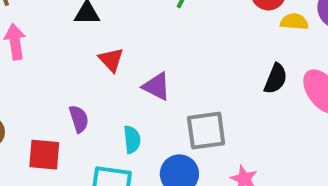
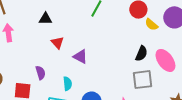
yellow semicircle: (294, 22) -> (151, 24), turned -144
gray square: (206, 131) -> (143, 80), moved

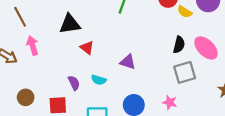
black triangle: (45, 19) -> (70, 24), size x1.5
purple triangle: (80, 57) -> (128, 62), moved
cyan semicircle: (68, 84) -> (99, 80), moved, turned 120

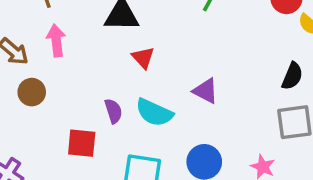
cyan semicircle: (99, 80) -> (154, 113), size x1.5
brown circle: (26, 97) -> (32, 92), moved

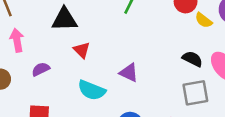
black semicircle: (292, 76) -> (192, 59), turned -84
purple semicircle: (113, 111) -> (41, 69), moved, turned -96

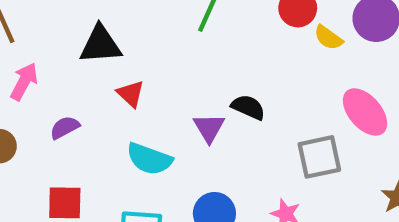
pink arrow: (17, 40) -> (24, 81), turned 40
black semicircle: (192, 59) -> (248, 107), moved
purple triangle: (129, 73) -> (209, 128), turned 36

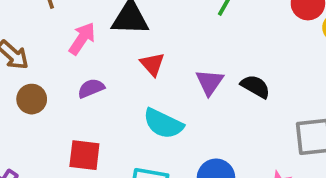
pink arrow: (24, 81) -> (82, 39), moved
purple triangle: (209, 128) -> (210, 82), moved

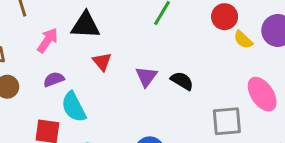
cyan semicircle: (163, 124) -> (74, 107), moved, turned 36

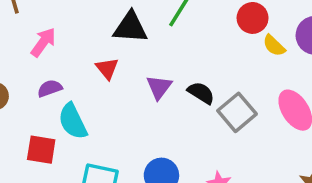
black triangle: (85, 25) -> (130, 27), moved
gray square: (227, 121) -> (237, 112), moved, turned -36

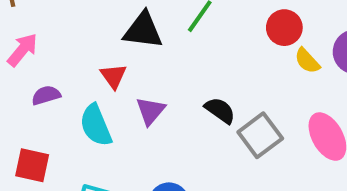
pink arrow: (43, 42) -> (22, 50), moved
purple triangle: (159, 87) -> (150, 111), moved
cyan semicircle: (73, 121) -> (96, 125), moved

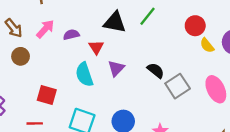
purple semicircle: (46, 95) -> (71, 35), moved

